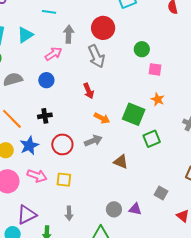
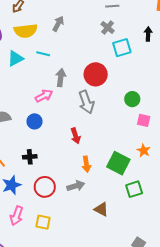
cyan triangle: (25, 35) -> (15, 59), moved
orange arrow: (102, 118) -> (86, 164), turned 49
pink arrow: (37, 176) -> (17, 216), turned 84

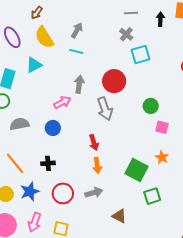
yellow semicircle: (26, 31) -> (44, 37), turned 65
black arrow: (148, 34) -> (160, 19), moved
cyan line: (43, 54) -> (76, 51), moved
orange arrow: (86, 164) -> (97, 165), moved

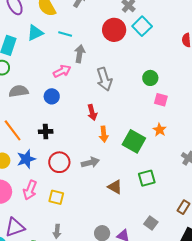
cyan line: (76, 51) -> (65, 34), moved
cyan square: (141, 54) -> (142, 26), turned -30
red circle: (114, 81) -> (114, 30), moved
orange arrow: (97, 165) -> (104, 134), moved
green square: (152, 196) -> (147, 178), moved

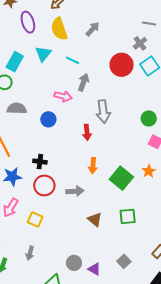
cyan triangle: (35, 33) -> (43, 54), turned -36
pink arrow: (62, 71) -> (63, 96), turned 30
red arrow: (92, 112) -> (87, 132), moved
black cross: (46, 132) -> (40, 162), moved

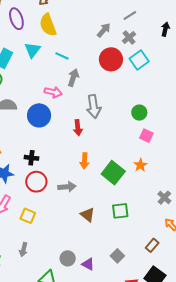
gray line: (149, 23) -> (130, 15), moved, turned -40
gray arrow: (93, 29) -> (104, 30), moved
blue circle: (48, 119) -> (39, 115), size x1.5

